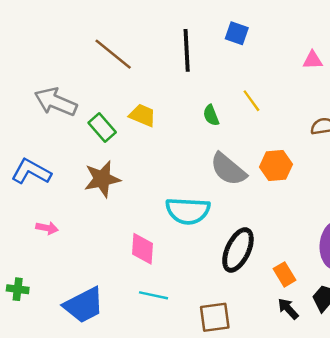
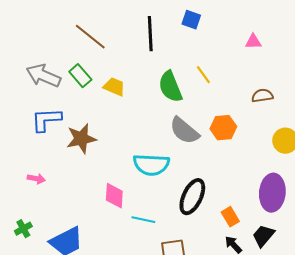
green semicircle: (211, 115) -> (170, 87), size x1.8
green rectangle: (102, 128) -> (80, 76), moved
blue L-shape: (31, 172) -> (46, 120), moved, turned -32
green cross: (18, 289) -> (23, 229), moved, turned -36
cyan line: (154, 295) -> (143, 220), moved

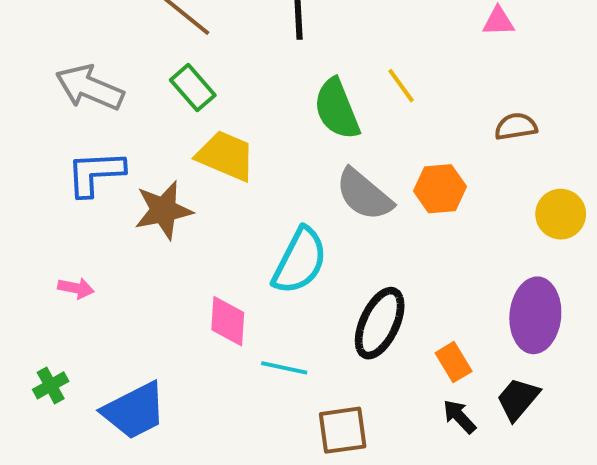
green rectangle: (80, 76) -> (193, 88), moved
yellow trapezoid: (114, 87) -> (226, 156), moved, size x1.4
cyan semicircle: (151, 165) -> (300, 261), turned -66

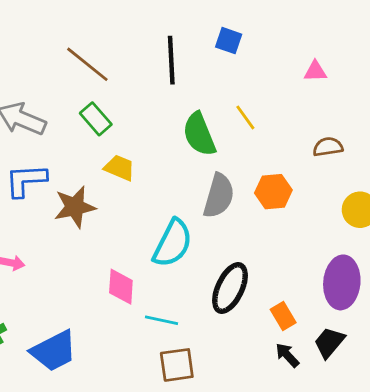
yellow trapezoid: (226, 156) -> (120, 168), size x0.7
gray semicircle: (364, 195) -> (219, 196), turned -114
brown square: (343, 430) -> (177, 365), moved

